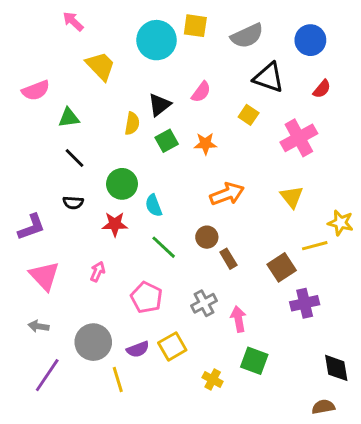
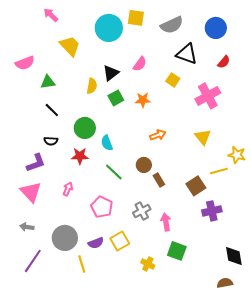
orange arrow: (227, 194) -> (158, 135), size x0.7
purple L-shape: (31, 227) -> (36, 163), moved

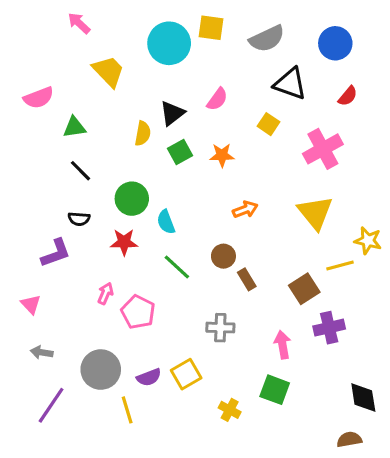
yellow triangle: (203, 137) -> (315, 213), size x1.4
pink triangle: (31, 192) -> (31, 304), moved, size x0.6
pink pentagon: (102, 207) -> (138, 312), moved
gray cross: (142, 211) -> (220, 328), turned 30
pink arrow: (166, 222) -> (282, 345), moved

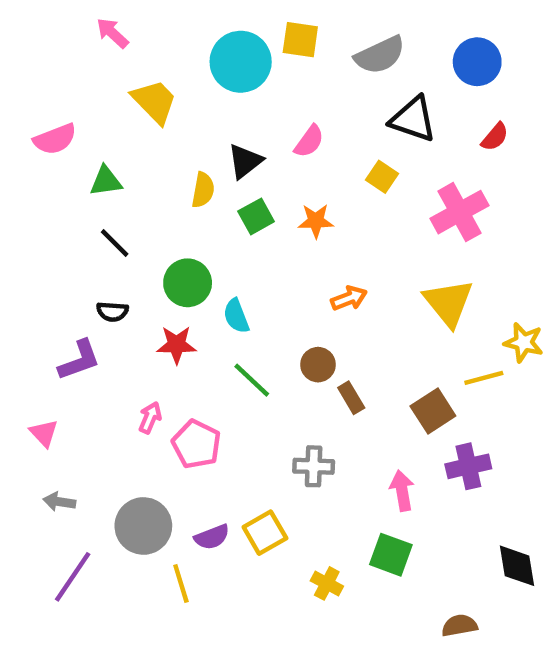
brown semicircle: (349, 439) -> (459, 625), moved

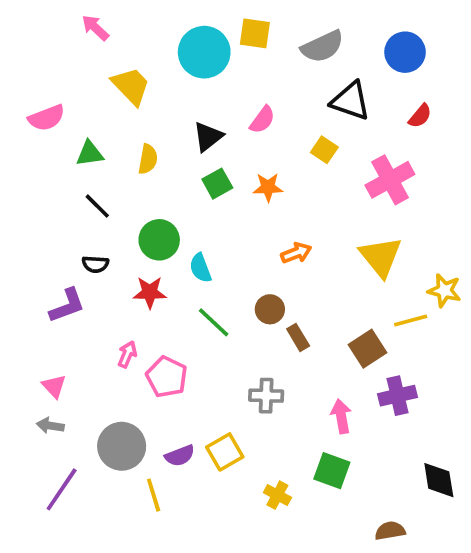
yellow semicircle: (203, 190) -> (148, 159), moved
pink triangle: (44, 433) -> (54, 386), moved

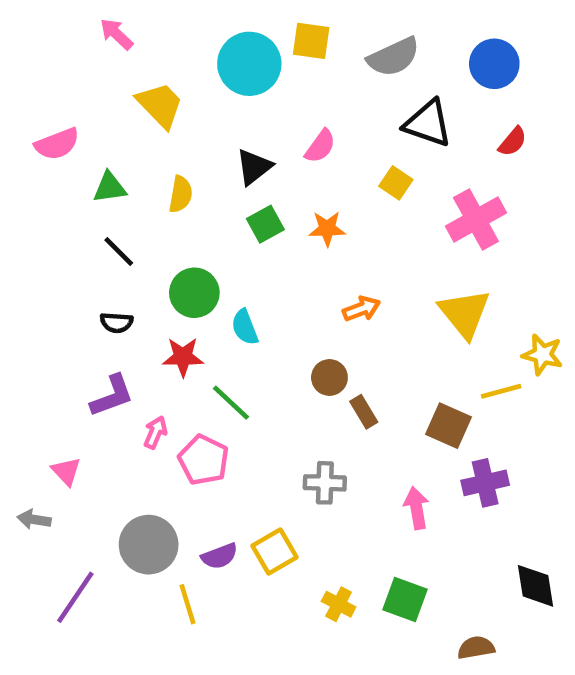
purple L-shape: (67, 306) -> (112, 396), moved
green line: (214, 322) -> (231, 403), moved
brown square: (367, 349) -> (449, 426), turned -33
gray arrow: (50, 426) -> (34, 519), moved
green square: (332, 471) -> (405, 600), moved

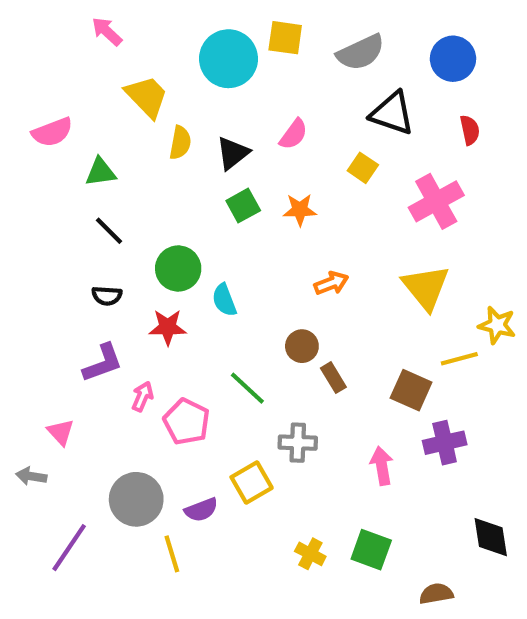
red semicircle: (513, 142) -> (470, 130), turned -52
yellow semicircle: (181, 194) -> (180, 143), moved
green line: (231, 403) -> (247, 388), moved
yellow square: (274, 551) -> (252, 483), moved

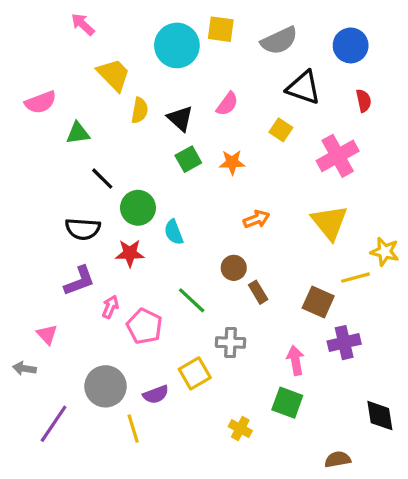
black triangle: (233, 153) -> (180, 118), turned -40
black line: (109, 231) -> (102, 179), moved
black semicircle: (107, 296) -> (83, 229), size x1.5
green square: (371, 550) -> (287, 403), moved

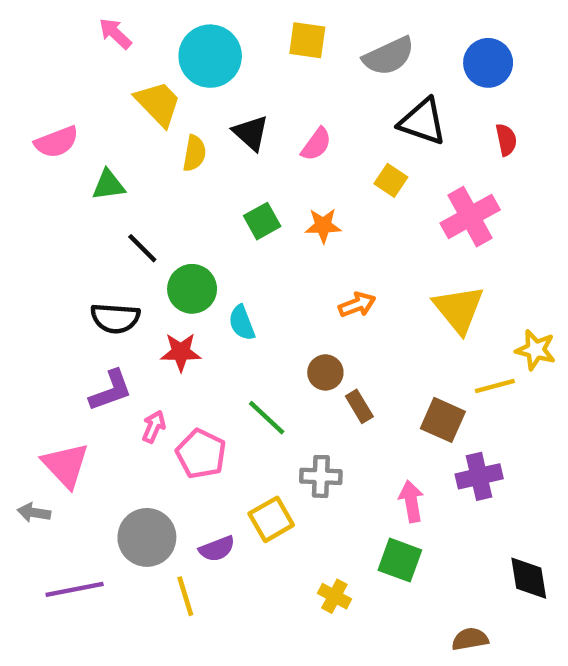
cyan circle: (177, 45) -> (210, 56), moved
black triangle: (180, 118) -> (251, 133), moved
pink triangle: (47, 334) -> (66, 465), size x1.6
purple line: (54, 424) -> (75, 589), turned 45

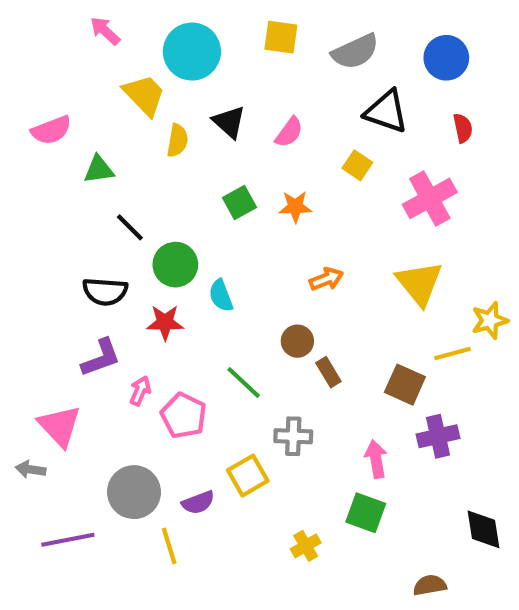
yellow star: (536, 350) -> (490, 320), turned -30
yellow cross: (334, 596) -> (306, 546), turned 32

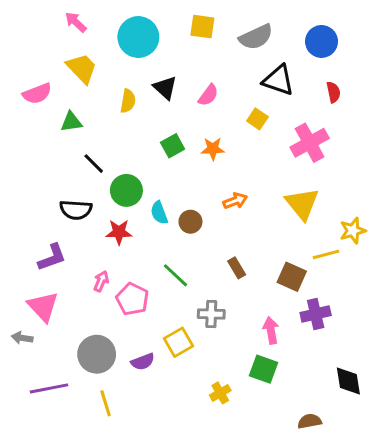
yellow trapezoid: (144, 95) -> (82, 68), moved
brown circle: (297, 341) -> (190, 222), moved
purple L-shape: (101, 358) -> (52, 257), moved
yellow line: (169, 546) -> (106, 403), moved

